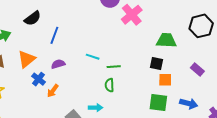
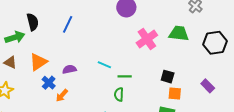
pink cross: (132, 15) -> (147, 39), moved
black semicircle: (33, 18) -> (33, 22), moved, turned -72
blue line: (54, 35) -> (68, 24), moved
green trapezoid: (166, 40) -> (179, 33), moved

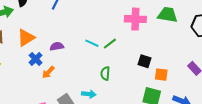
pink cross: (147, 39) -> (135, 19), turned 35
green line: (125, 76) -> (110, 44), moved, turned -40
black square: (168, 77) -> (145, 61), moved

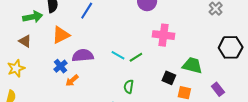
green trapezoid: (167, 15) -> (192, 65), moved
orange triangle: (26, 38) -> (61, 35), moved
purple semicircle: (57, 46) -> (83, 55), size x1.5

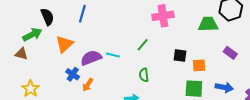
brown triangle: (25, 41) -> (21, 54), moved
cyan line: (118, 55) -> (113, 55), moved
green trapezoid: (192, 65) -> (208, 24), moved

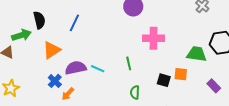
green line: (143, 45) -> (129, 63), turned -64
orange square: (199, 65) -> (181, 74), moved
green semicircle: (144, 75) -> (135, 92), moved

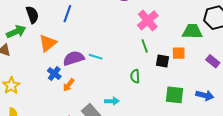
pink cross: (153, 38) -> (148, 20), turned -35
green line: (129, 63) -> (145, 46), moved

